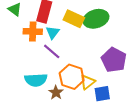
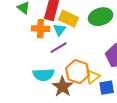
yellow rectangle: (74, 19) -> (69, 19), moved
purple line: (52, 51) -> (59, 48), turned -72
brown star: (56, 93) -> (63, 87), size x1.5

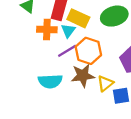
orange hexagon: (78, 72) -> (88, 51), moved
brown star: (63, 87) -> (83, 76), moved, turned 30

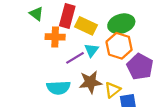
cyan triangle: (68, 31) -> (92, 50), moved
orange hexagon: (88, 51) -> (119, 46), moved

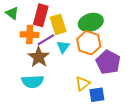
yellow rectangle: (86, 26) -> (58, 24), turned 48
purple line: (75, 58) -> (46, 40), moved
brown star: (90, 82) -> (39, 57), moved, turned -30

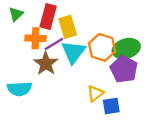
green triangle: (12, 13) -> (16, 14), turned 40
green ellipse: (91, 22) -> (126, 49), moved
cyan triangle: (63, 47) -> (73, 52), size x1.6
cyan semicircle: (33, 82) -> (19, 89), moved

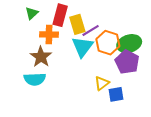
purple line: (54, 44) -> (91, 30), moved
brown star: (46, 64) -> (41, 57), moved

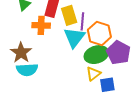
purple line: (91, 30) -> (82, 21), turned -54
green ellipse: (129, 44) -> (96, 55), moved
brown star: (41, 57) -> (21, 53), moved

